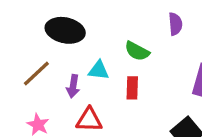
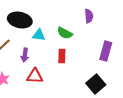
cyan triangle: (99, 70) -> (39, 35), moved

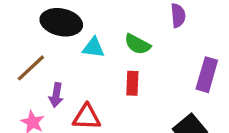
purple arrow: (25, 55) -> (56, 95), moved

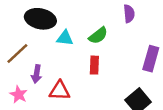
green semicircle: (137, 44) -> (98, 35), turned -66

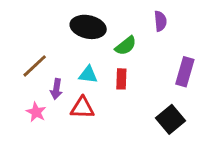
black ellipse: (40, 19) -> (88, 27), moved
cyan triangle: (65, 38) -> (88, 75), moved

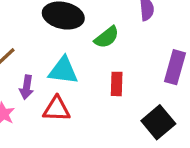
cyan triangle: (88, 75) -> (63, 71), size x1.4
red rectangle: (121, 79) -> (117, 84), moved

